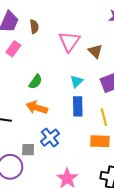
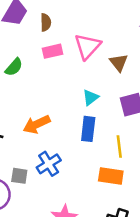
pink rectangle: (13, 49) -> (53, 51), moved, turned 35
green semicircle: (36, 82) -> (14, 67), moved
orange arrow: (37, 108) -> (37, 124), turned -50

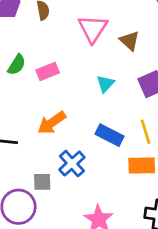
pink rectangle: (53, 51) -> (48, 71), moved
blue rectangle: (88, 129) -> (109, 135), moved, turned -60

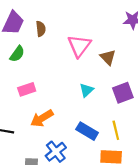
green semicircle: (17, 65) -> (17, 54), moved
pink rectangle: (48, 71) -> (27, 89), moved

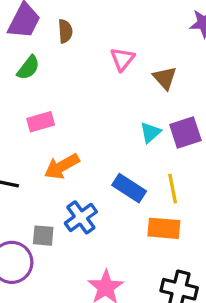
pink triangle: (79, 46) -> (122, 59), size x0.7
cyan triangle: (86, 90) -> (150, 132), moved

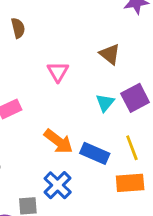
pink triangle: (122, 59) -> (58, 72), moved
orange arrow: (62, 166) -> (58, 141), moved, turned -104

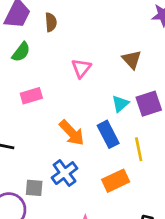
blue rectangle: (95, 153) -> (108, 134), moved, turned 30
orange rectangle: (130, 183) -> (116, 181), moved, turned -30

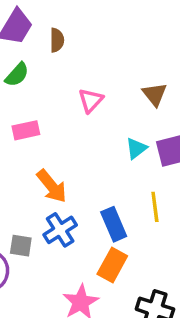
orange arrow: (72, 133) -> (52, 186), moved
blue rectangle: (108, 134) -> (114, 224), moved
orange rectangle: (116, 181) -> (112, 265), moved, turned -40

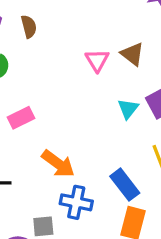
pink triangle: (91, 100) -> (97, 60), moved
blue cross: (60, 230) -> (76, 202), turned -32

